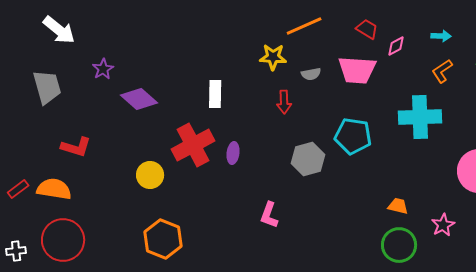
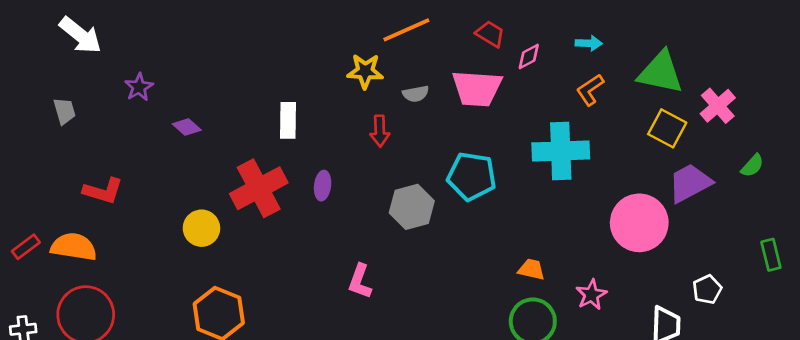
gray trapezoid: (47, 87) -> (64, 111), size x0.6
purple diamond: (139, 99) -> (187, 127), size x0.6
purple ellipse: (233, 153) -> (323, 186), moved

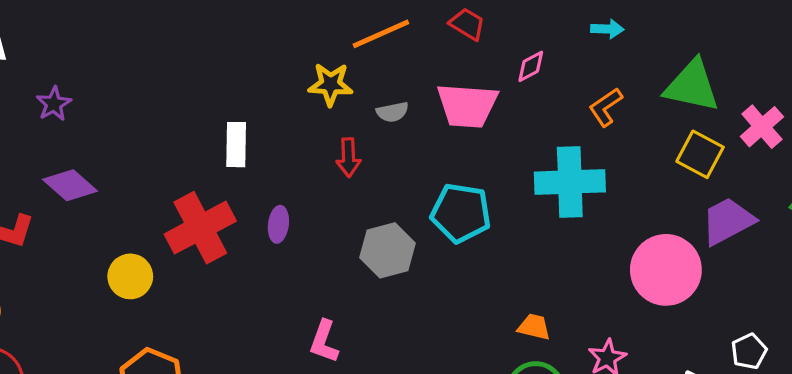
red trapezoid: (490, 34) -> (467, 24), moved
cyan arrow: (589, 43) -> (607, 29), moved
purple diamond: (187, 127) -> (70, 185), moved, size x1.5

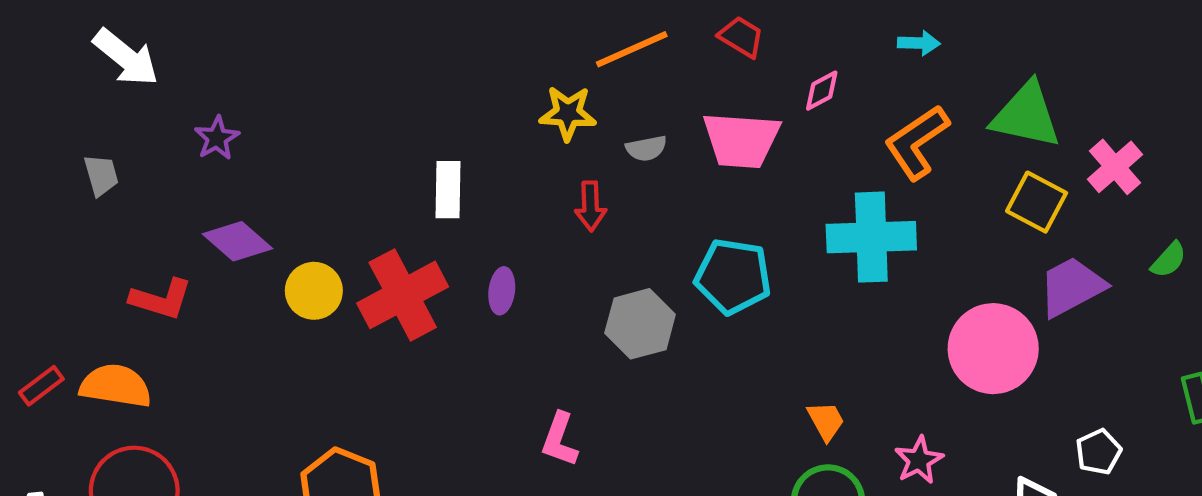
orange L-shape: (606, 107) -> (917, 142), size x1.5
yellow circle: (130, 276) -> (314, 291), moved
orange trapezoid: (534, 327) -> (826, 421), turned 48

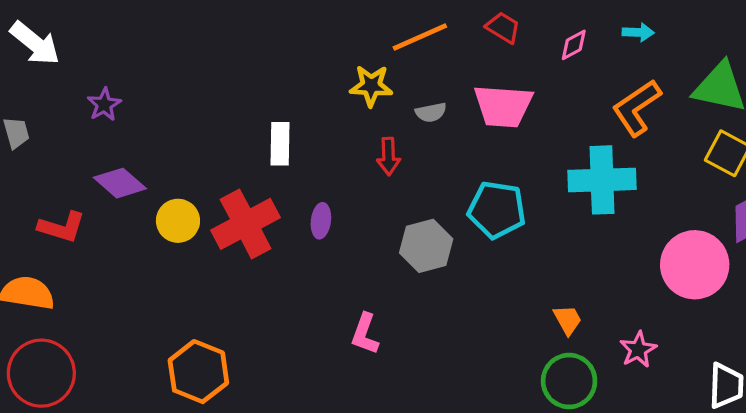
pink diamond: (822, 91) -> (574, 45), moved

